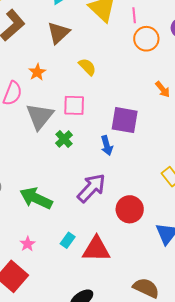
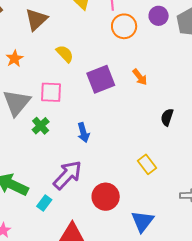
purple square: (125, 120) -> (101, 79), moved, turned -32
cyan rectangle: (68, 240) -> (44, 203), moved

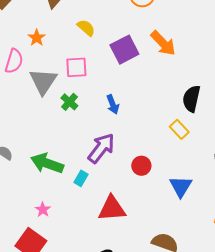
orange arrow: (140, 77) -> (163, 43), size x1.6
black semicircle: (167, 117) -> (191, 99), moved, size x1.5
red circle: (106, 197) -> (141, 166), size x0.7

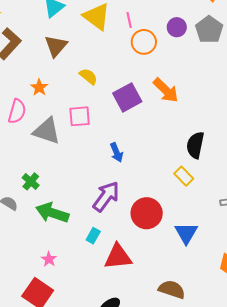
gray triangle: (43, 81) -> (47, 131), turned -44
green cross: (69, 102) -> (31, 181), moved
red circle: (141, 166) -> (147, 213), size x1.6
cyan rectangle: (81, 178) -> (93, 236), moved

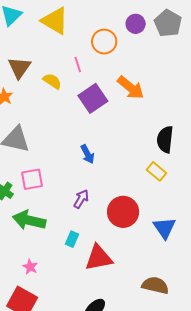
pink line: (129, 20) -> (78, 64), moved
brown triangle: (56, 46) -> (19, 68), moved
pink square: (80, 116) -> (32, 179), moved
purple arrow: (106, 196) -> (81, 199), size x0.6

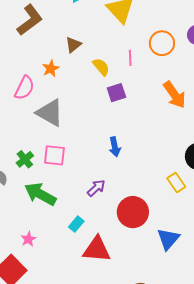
brown triangle: (19, 68) -> (73, 45), size x0.7
purple square: (93, 98) -> (116, 93), moved, size x0.7

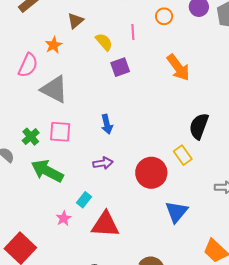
orange circle: (162, 43) -> (164, 16), size x0.7
blue arrow: (115, 147) -> (107, 124), moved
purple arrow: (96, 188) -> (103, 163), turned 36
red circle: (133, 212) -> (151, 173), moved
pink star: (28, 239) -> (64, 218), moved

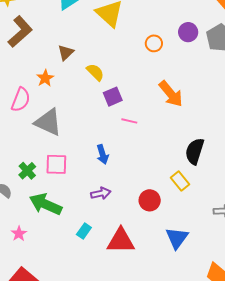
pink line: (133, 32) -> (129, 121), moved, turned -70
red circle: (151, 173) -> (150, 200), size x0.7
pink star: (64, 218) -> (19, 234), moved
red triangle: (105, 224) -> (121, 241), moved

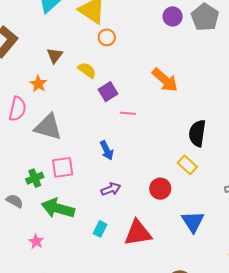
orange circle: (154, 43) -> (107, 37), moved
green cross: (27, 171) -> (35, 178), turned 30

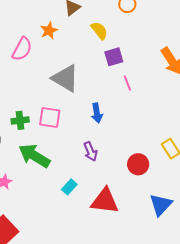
pink line: (128, 113) -> (127, 83), turned 49
gray triangle: (48, 127) -> (65, 78), moved
purple arrow: (111, 189) -> (90, 151), turned 72

